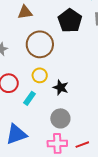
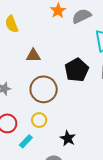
black star: (61, 87) -> (68, 138), moved

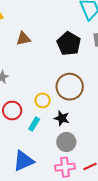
brown circle: (44, 89) -> (70, 87), moved
black star: (68, 138) -> (62, 118), moved

